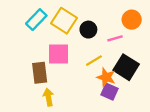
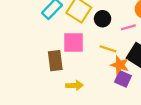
yellow line: (94, 61) -> (108, 49), turned 49
yellow arrow: (48, 97) -> (75, 85), moved, turned 98

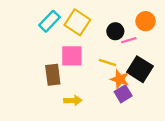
black circle: (103, 19) -> (115, 31), moved
purple square: (123, 79) -> (123, 94), turned 35

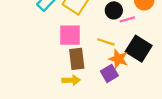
brown rectangle: (53, 75) -> (77, 59), moved
purple square: (123, 94) -> (109, 73), moved

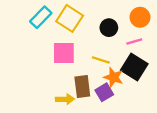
pink line: (127, 19) -> (134, 41), moved
brown rectangle: (77, 59) -> (82, 87), moved

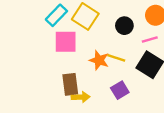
pink square: (64, 53) -> (66, 42), moved
orange star: (113, 77) -> (99, 60), moved
brown rectangle: (82, 87) -> (70, 84), moved

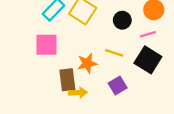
pink square: (66, 42) -> (46, 45), moved
orange star: (99, 60) -> (87, 63), moved, turned -30

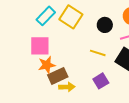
orange star: (87, 63) -> (47, 65), moved
brown rectangle: (67, 80) -> (58, 76), turned 72

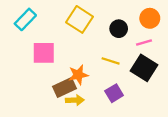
cyan rectangle: (46, 16) -> (25, 19), moved
orange star: (47, 65) -> (78, 75), moved

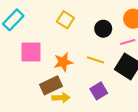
yellow square: (79, 19) -> (65, 20), size x0.7
orange star: (78, 75) -> (63, 62), moved

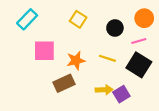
purple square: (99, 91) -> (121, 94), moved
yellow arrow: (61, 98) -> (104, 90), moved

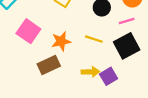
pink square: (44, 51) -> (28, 31), turned 35
black square: (139, 65) -> (127, 46), turned 30

